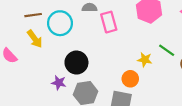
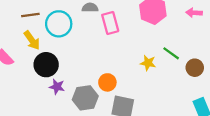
black circle: (76, 63) -> (46, 65), moved
orange circle: (130, 79) -> (107, 82), moved

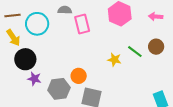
brown circle: (195, 68) -> (156, 47), moved

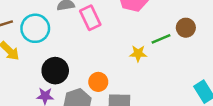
green line: (135, 52) -> (161, 39), turned -49
black circle: (25, 59) -> (55, 71), moved

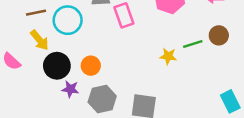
black circle: (55, 71) -> (57, 66), moved
orange circle: (98, 82) -> (91, 66), moved

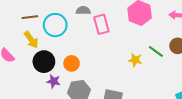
green line: (193, 44) -> (156, 51), turned 49

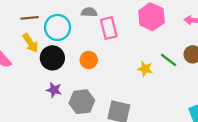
black circle: (44, 62) -> (52, 58), moved
orange circle: (72, 63) -> (89, 60), moved

